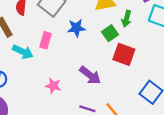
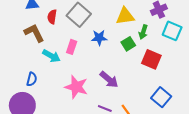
red square: (124, 54) -> (151, 59), moved
pink star: (53, 86) -> (76, 87), size x1.6

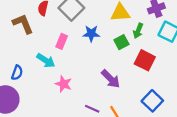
cyan arrow: (51, 56) -> (46, 60), moved
purple arrow: (109, 80) -> (111, 79), moved
pink star: (76, 87) -> (64, 84), size x0.7

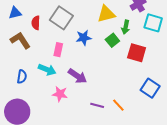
blue semicircle: (17, 73) -> (22, 77), moved
purple arrow: (111, 79) -> (77, 76), moved
pink star: (64, 84) -> (60, 94), moved

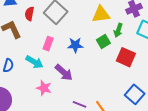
blue star: (84, 38) -> (75, 45), moved

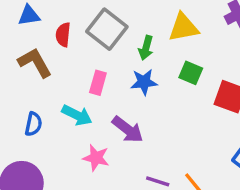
green arrow: (118, 30) -> (146, 48), moved
green square: (103, 42) -> (191, 73), turned -32

